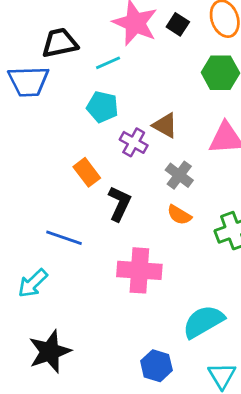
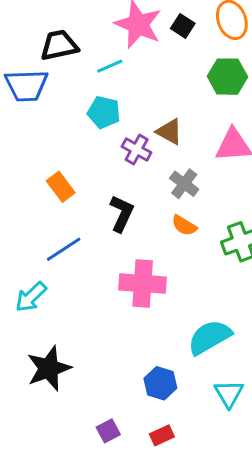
orange rectangle: (87, 172) -> (61, 187), moved
blue line: (64, 238) -> (64, 249), turned -52

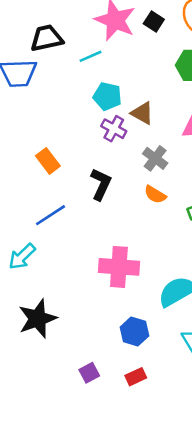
cyan pentagon: (104, 112) -> (107, 96), moved
pink cross: (143, 284) -> (119, 267), moved

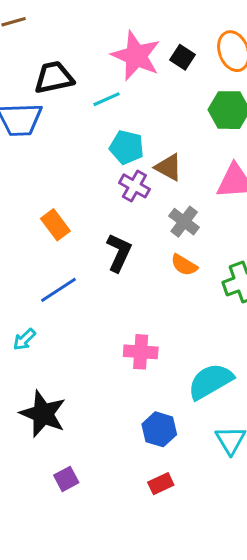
cyan arrow: (22, 257) -> (24, 339), size x0.7
pink cross: (119, 267) -> (141, 352), size x0.7
black star: (38, 319) -> (43, 414), turned -30
purple square: (89, 373) -> (66, 479), moved

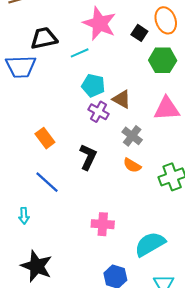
black square: (182, 57) -> (139, 33), moved
blue line: (58, 290) -> (47, 182), turned 75
cyan arrow: (24, 339) -> (24, 216), turned -49

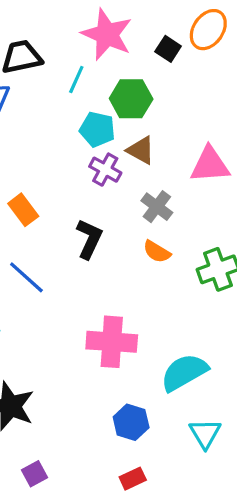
orange ellipse: (166, 20) -> (208, 30), turned 55
cyan line: (80, 53) -> (76, 79), turned -42
green hexagon: (163, 60) -> (131, 99), moved
pink cross: (103, 224) -> (112, 342), size x1.4

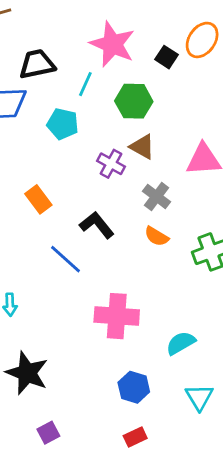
cyan pentagon: (97, 129) -> (63, 124), moved
black L-shape: (89, 239) -> (97, 225), turned -64
blue line: (26, 277) -> (65, 259), moved
cyan semicircle: (184, 372) -> (181, 343), size x0.7

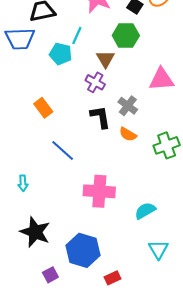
cyan line: (85, 84) -> (77, 36), moved
green hexagon: (134, 101) -> (126, 36), moved
brown triangle: (142, 147) -> (105, 59), moved, turned 30
black L-shape: (97, 225) -> (100, 117), moved, turned 30
blue hexagon: (134, 387) -> (83, 250), moved, size x1.5

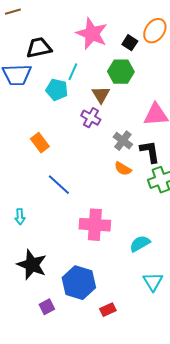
black L-shape: (100, 117) -> (150, 152), moved

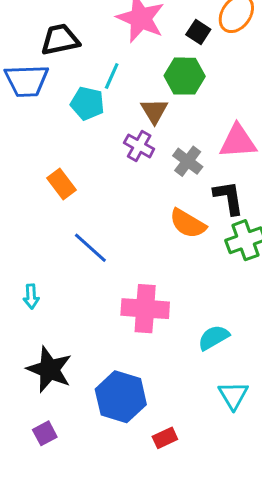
gray cross: (123, 141) -> (188, 161), moved
orange semicircle: (123, 169) -> (188, 223), size x1.4
purple square: (47, 307) -> (45, 433), moved

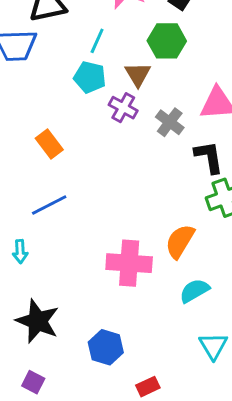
cyan pentagon: (87, 103) -> (90, 77), moved
orange semicircle: (188, 223) -> (180, 241), moved, turned 90
blue line: (90, 248) -> (49, 205), moved, turned -69
blue hexagon: (121, 397) -> (106, 347), size x0.7
purple square: (45, 433) -> (33, 382), turned -35

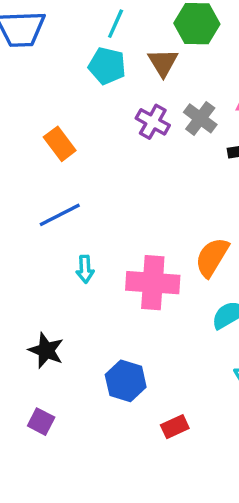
purple cross: (123, 108) -> (153, 122), moved
cyan arrow: (20, 251) -> (85, 269), moved
black star: (38, 321) -> (46, 350), size x0.7

